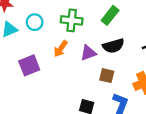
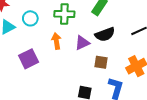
orange arrow: (61, 49) -> (56, 41), turned 140

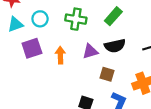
orange arrow: (56, 41) -> (60, 55), moved
purple square: (29, 59) -> (32, 48), moved

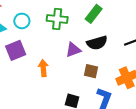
orange arrow: (60, 55) -> (43, 68), moved

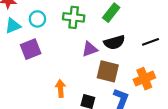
orange arrow: (43, 68) -> (60, 89), moved
brown square: (91, 71) -> (108, 71), size x1.5

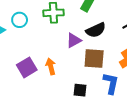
purple square: (31, 49) -> (27, 67), moved
orange arrow: (60, 89) -> (51, 66), moved

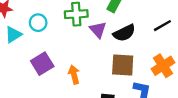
purple triangle: (74, 40) -> (98, 30), moved, turned -42
purple square: (27, 67) -> (42, 64), moved

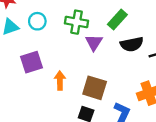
black semicircle: (124, 33) -> (132, 44), moved
brown square: (123, 65) -> (95, 88), moved

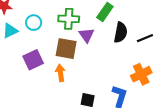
black semicircle: (132, 44) -> (121, 32), turned -60
brown square: (95, 88) -> (66, 49), moved

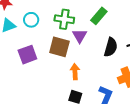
black semicircle: (121, 32) -> (111, 47), moved
orange arrow: (60, 73) -> (75, 72), moved

